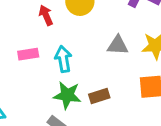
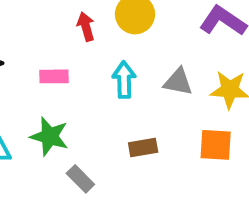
cyan arrow: (63, 59) -> (124, 80), moved
green star: (67, 95) -> (49, 136), moved

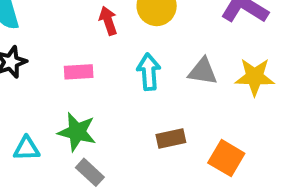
orange square: (216, 145) -> (226, 158), moved, turned 30
gray rectangle: (80, 179) -> (90, 172), moved

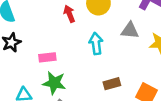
gray triangle: (203, 71) -> (130, 30), moved
pink rectangle: (79, 72) -> (47, 57), moved

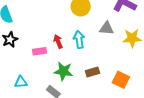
red arrow: (69, 14) -> (58, 41), moved
green star: (54, 83) -> (63, 71), moved

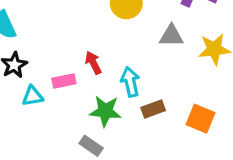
cyan arrow: (79, 40) -> (130, 82), moved
cyan triangle: (21, 82) -> (33, 96), moved

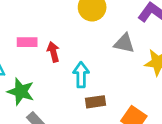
pink rectangle: (64, 81) -> (27, 42), moved
green star: (105, 111) -> (21, 92), moved

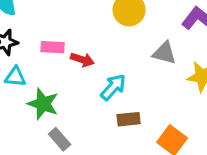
red arrow: (53, 52) -> (82, 60), turned 120
cyan arrow: (81, 75) -> (113, 87), turned 40

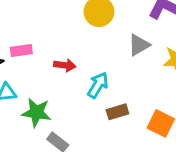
pink rectangle: (53, 47) -> (21, 50), moved
gray triangle: (164, 53) -> (139, 45), turned -35

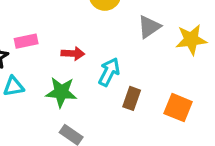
green star: (36, 112) -> (61, 92), moved
brown rectangle: (117, 112) -> (132, 98), turned -50

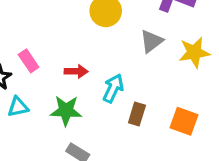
pink rectangle: (26, 41) -> (29, 61), turned 70

